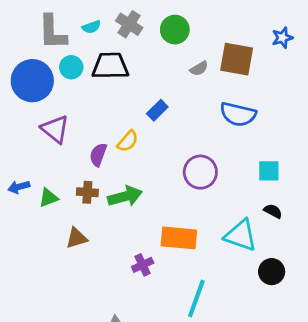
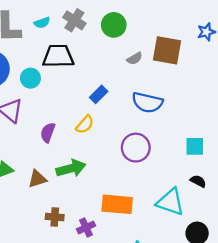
cyan circle: (71, 67) -> (30, 78), moved
blue semicircle: (238, 114) -> (147, 102), moved
yellow semicircle: (128, 141) -> (85, 124), moved
brown cross: (87, 192) -> (55, 217), moved
brown triangle: (77, 238) -> (37, 179), moved

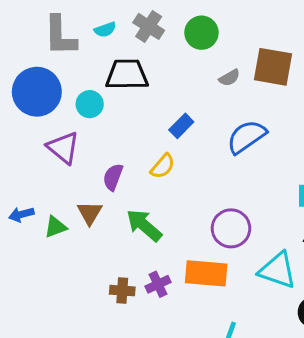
blue semicircle: (147, 102) -> (247, 137), turned 132
purple circle: (136, 148) -> (231, 228), moved
green arrow: (71, 168) -> (144, 225), turned -124
brown triangle: (37, 179) -> (90, 213), moved, turned -42
purple cross: (86, 227) -> (158, 284), moved

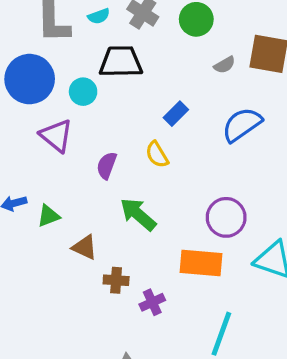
yellow semicircle: (163, 166) -> (157, 155), turned 108
brown triangle: (90, 213) -> (85, 247), moved, turned -36
purple cross: (158, 284) -> (152, 302), moved

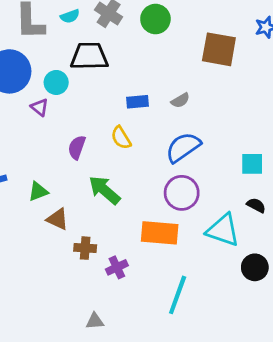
gray semicircle: (225, 65) -> (180, 100), moved
blue rectangle: (176, 114) -> (138, 102), turned 40
blue semicircle: (242, 125) -> (183, 147), moved
purple triangle: (56, 136) -> (40, 107), moved, size x0.6
green triangle: (48, 216) -> (38, 191), moved

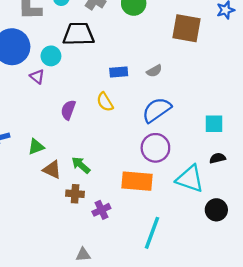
green arrow: (104, 190) -> (81, 165), moved, size x0.7
black semicircle: (256, 205) -> (217, 158), turned -42

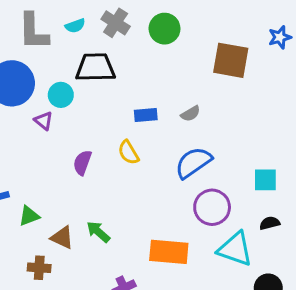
green triangle: (36, 147) -> (29, 216), moved
purple circle: (155, 148) -> (212, 207), moved
brown cross: (75, 194) -> (39, 268), moved

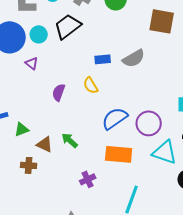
black trapezoid: (95, 68) -> (68, 26), turned -36
cyan circle: (61, 95) -> (39, 34), moved
gray semicircle: (190, 114) -> (134, 58), size x1.6
blue semicircle: (193, 163) -> (115, 118), moved

